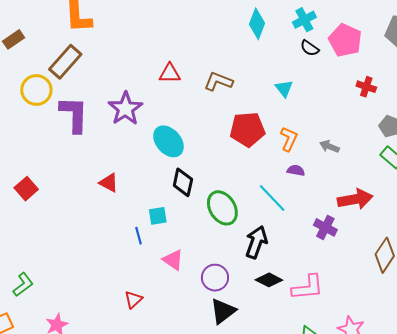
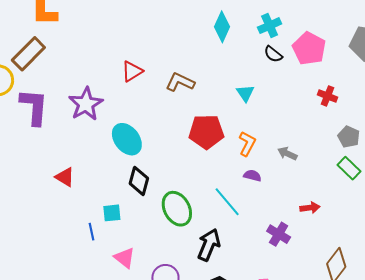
red triangle: (170, 73) -> (132, 71), turned -35
red arrow: (355, 199) -> (310, 208), size x0.6

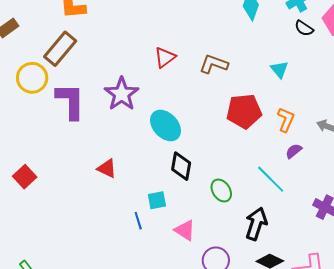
purple semicircle: (252, 176) -> (294, 151), turned -48
green ellipse: (177, 209) -> (221, 190), size x0.7
pink triangle: (125, 258) -> (185, 230), moved

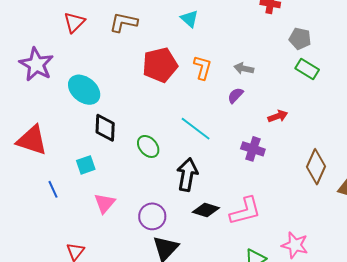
purple semicircle: (294, 151) -> (235, 95), moved
red triangle: (107, 168) -> (32, 140), size x1.6
blue line: (138, 221) -> (53, 189), moved
pink triangle: (185, 230) -> (105, 203), moved, turned 45

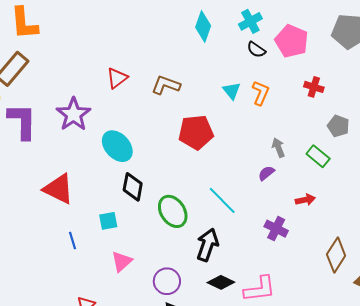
orange L-shape: (202, 68) -> (261, 93), moved
gray arrow: (244, 68) -> (278, 148), turned 48
green rectangle: (307, 69) -> (318, 156), moved
green ellipse: (148, 146) -> (173, 211), size x1.4

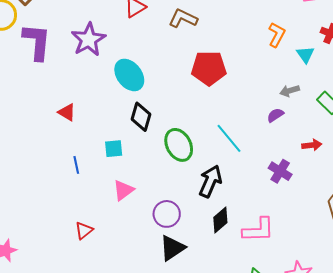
cyan triangle: (232, 91) -> (305, 55), moved
gray arrow: (278, 148) -> (290, 91), turned -90
red triangle: (59, 189) -> (67, 112), size x0.6
black diamond: (221, 282) -> (220, 220), turned -72

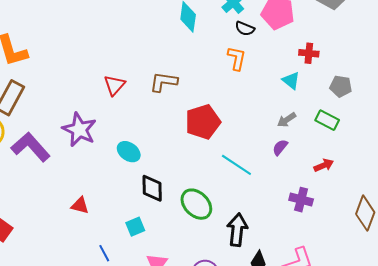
orange L-shape: (277, 35) -> (237, 58), moved
purple L-shape: (37, 42) -> (31, 147), turned -30
cyan ellipse: (129, 75) -> (129, 152), size x0.7
cyan line: (229, 138) -> (236, 165), moved

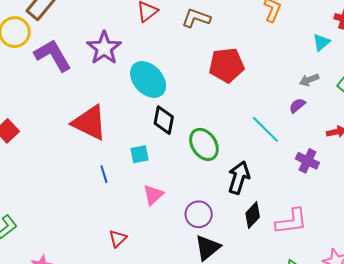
cyan triangle: (291, 81) -> (321, 42), turned 30
cyan ellipse: (129, 152) -> (148, 80), size x1.6
cyan line: (236, 165) -> (265, 129), moved
red triangle: (80, 206) -> (90, 123), size x2.0

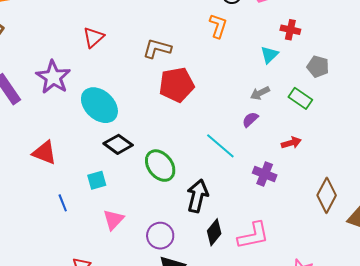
brown L-shape: (196, 18) -> (157, 49), moved
black diamond: (164, 120) -> (118, 144), turned -60
red triangle: (90, 123) -> (44, 153), size x0.7

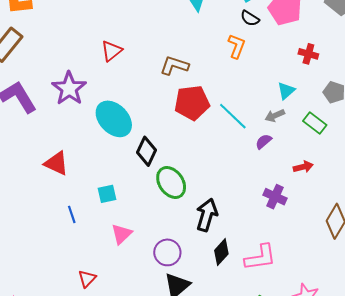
cyan triangle: (269, 55) -> (286, 91), moved
black diamond: (118, 144) -> (146, 151), moved, turned 76
cyan line: (220, 146) -> (233, 116), moved

